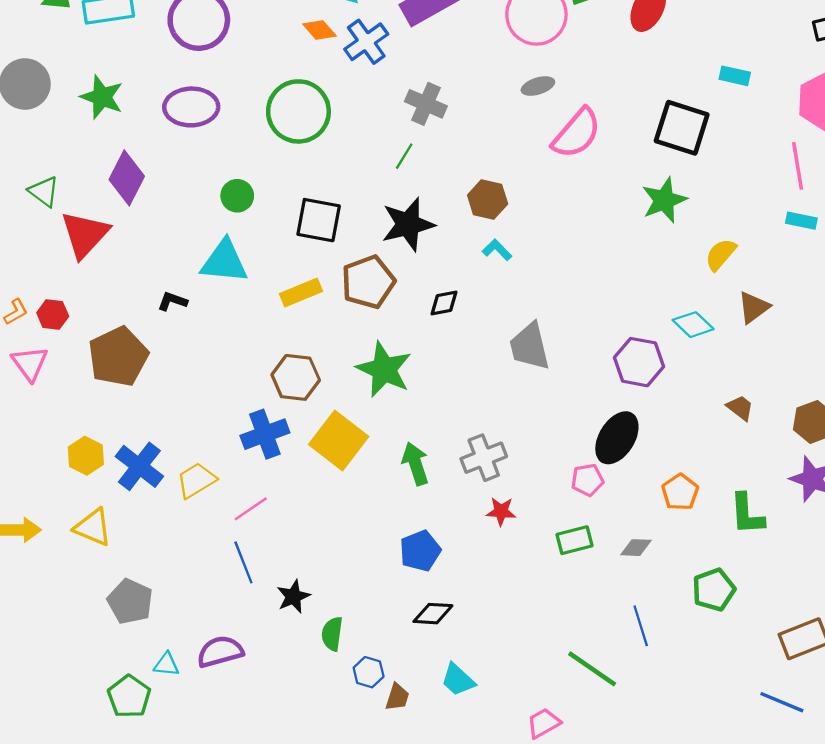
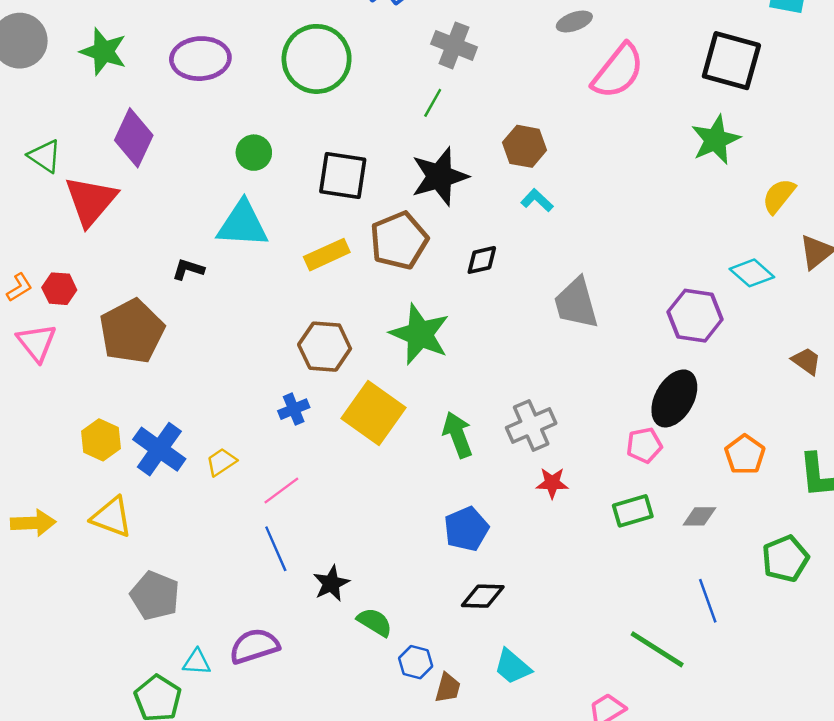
blue cross: (265, 434) -> (294, 409), size x0.6
yellow trapezoid: (196, 480) -> (221, 462), size x0.7
green semicircle: (332, 634) -> (375, 622), turned 116

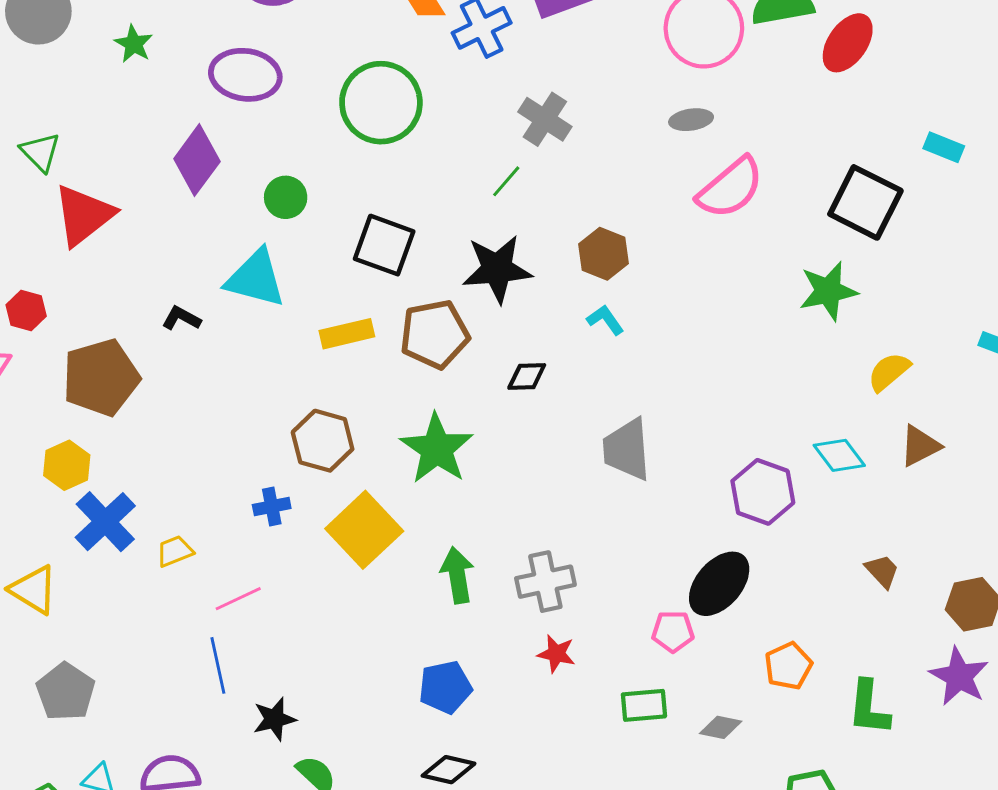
green star: (103, 52) -> (134, 44), size x0.7
purple diamond: (134, 138) -> (197, 160), moved
yellow hexagon: (101, 440) -> (67, 465), moved

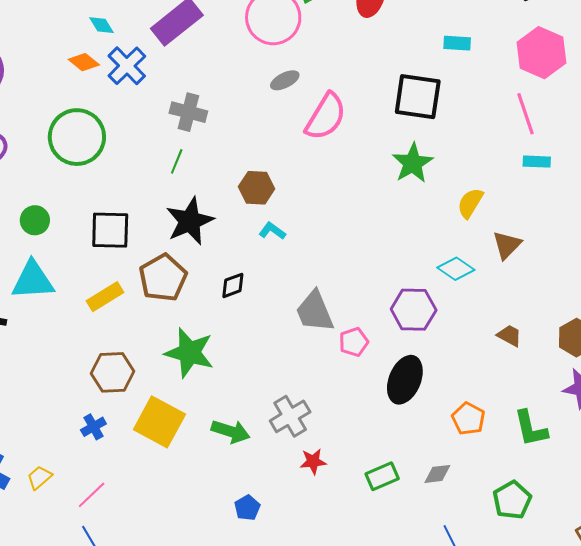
green arrow: (457, 575) -> (231, 431), turned 135
pink pentagon: (673, 631) -> (354, 342), moved
blue pentagon: (445, 687) -> (247, 508), size x0.7

